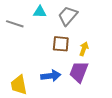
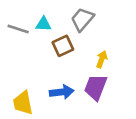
cyan triangle: (40, 12) -> (44, 24), moved
brown square: (61, 44) -> (63, 46), moved, turned -30

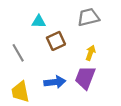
gray trapezoid: (82, 19) -> (88, 17), moved, turned 35
gray line: (18, 29) -> (18, 53), moved, turned 42

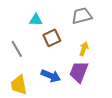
blue arrow: (55, 82) -> (51, 76), turned 30

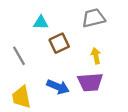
yellow arrow: (84, 49) -> (96, 56), turned -32
purple trapezoid: (79, 72) -> (90, 82), turned -115

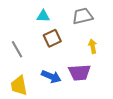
cyan triangle: (41, 23) -> (43, 16), moved
yellow arrow: (96, 56) -> (93, 46), moved

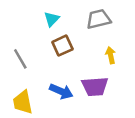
cyan triangle: (43, 16) -> (52, 19), turned -48

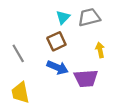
cyan triangle: (52, 19) -> (63, 17), moved
blue arrow: (61, 91) -> (58, 68), moved

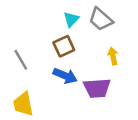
gray trapezoid: (89, 17) -> (101, 19), turned -125

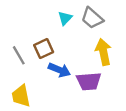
brown square: (64, 46) -> (44, 49), moved
yellow arrow: (113, 56) -> (103, 52), size x1.6

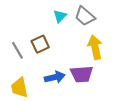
blue arrow: (59, 70) -> (55, 77), moved, turned -36

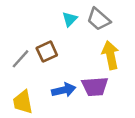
gray line: (17, 50) -> (20, 59), turned 72

